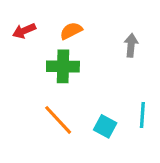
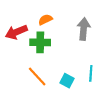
red arrow: (24, 31) -> (16, 32), moved, size x1.5
gray arrow: (131, 45) -> (84, 29), size x1.5

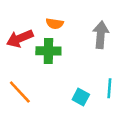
orange semicircle: (45, 20) -> (55, 24), turned -144
orange line: (37, 77) -> (20, 92), moved

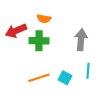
gray arrow: (101, 35) -> (81, 40), moved
orange line: (20, 92) -> (39, 78), moved, turned -65

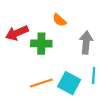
orange semicircle: (44, 19) -> (59, 20), moved, turned 32
cyan square: (65, 78) -> (69, 83), size x1.5

